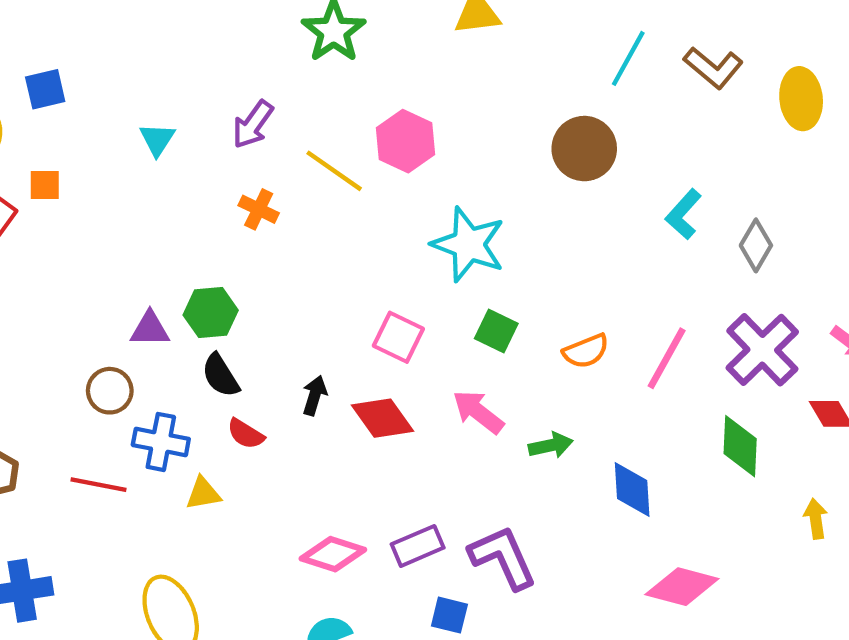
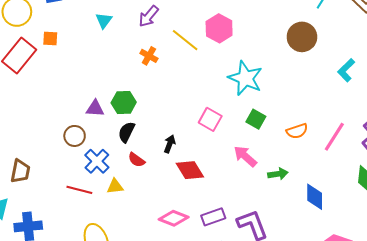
black semicircle: (221, 376) -> (126, 132), turned 55
red diamond: (383, 418) -> (190, 170), moved
blue cross: (161, 442) -> (97, 161), turned 30
red line: (98, 485) -> (79, 190), moved

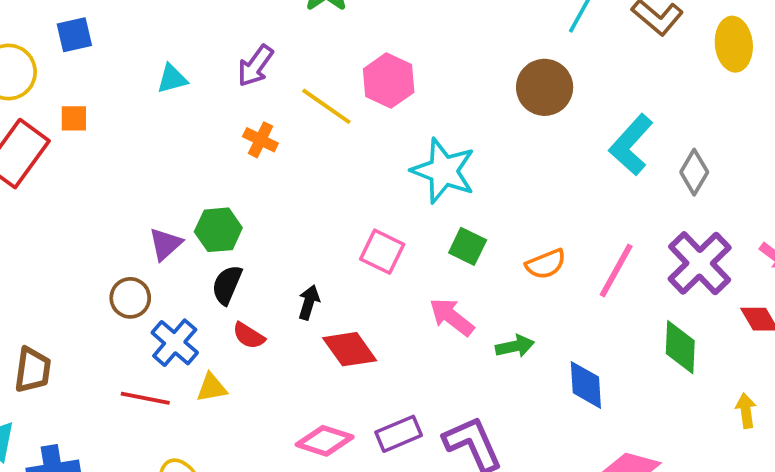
cyan triangle: (104, 20) -> (172, 79), turned 42
cyan L-shape: (346, 70) -> (631, 145), size x1.4
purple triangle: (95, 108) -> (165, 244), turned -42

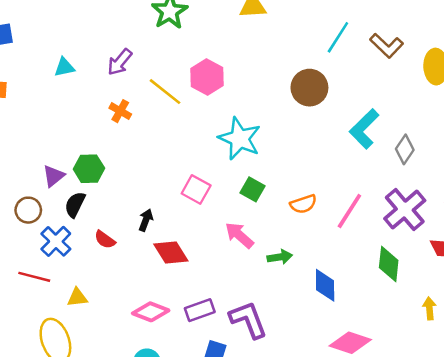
black semicircle: (227, 285) -> (75, 204), moved
yellow triangle: (212, 388) -> (77, 297), moved

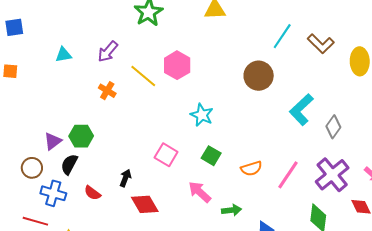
cyan star: (240, 139) -> (202, 115), size x0.7
blue cross: (56, 241) -> (53, 193), turned -30

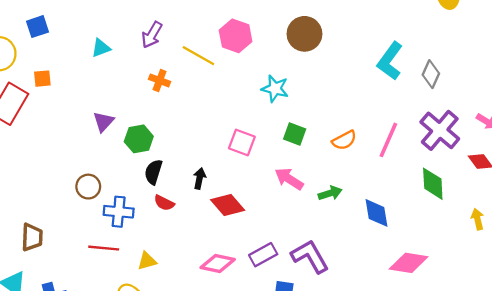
brown circle: (259, 76) -> (304, 34), moved
purple triangle: (53, 141) -> (103, 122), moved
black semicircle: (69, 164) -> (153, 172), moved

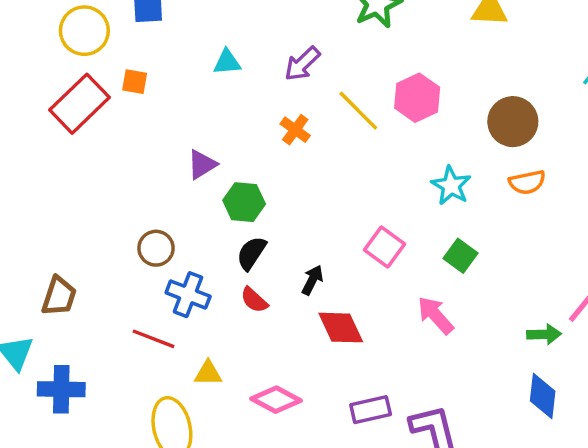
orange semicircle: (344, 140) -> (527, 182), moved
green arrow: (330, 193) -> (544, 334), moved
pink diamond: (218, 263) -> (276, 400), moved

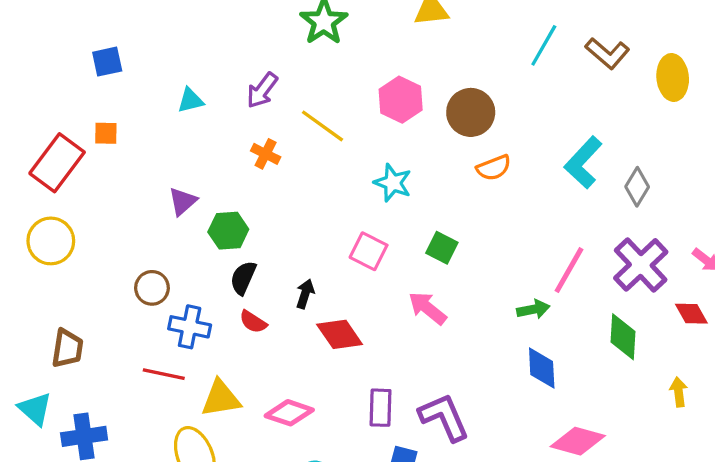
yellow circle: (84, 31) -> (51, 241), moved
pink hexagon: (417, 98) -> (401, 100), moved
cyan star: (451, 186) -> (393, 183), moved
yellow triangle: (208, 373) -> (221, 398), size x1.5
purple rectangle: (371, 410) -> (381, 408), turned -66

